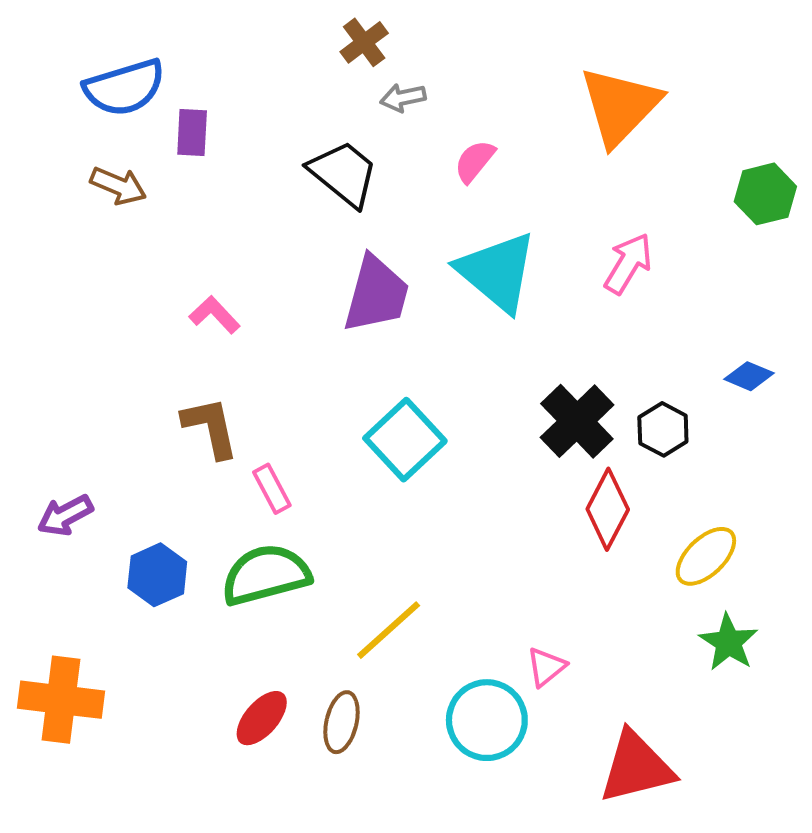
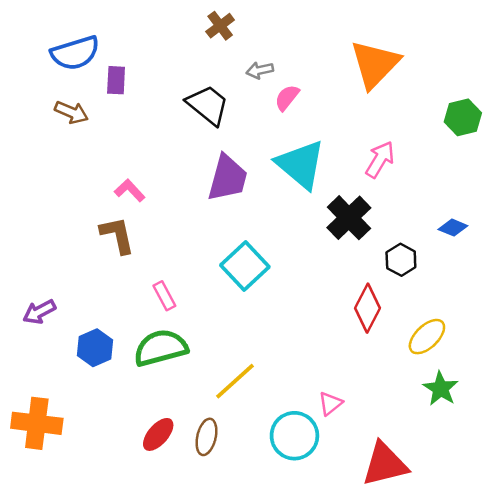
gray arrow: (403, 98) -> (260, 70), moved
black cross: (577, 421) -> (349, 218), moved
brown L-shape: (210, 427) -> (117, 235), moved

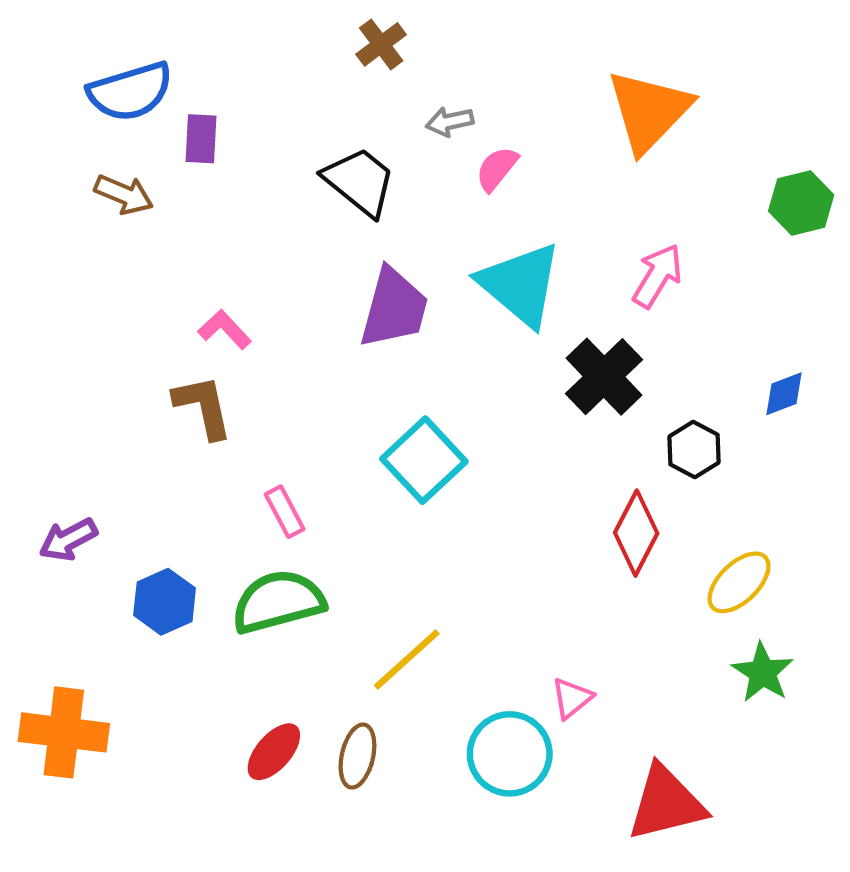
blue diamond: (453, 228) -> (784, 394), turned -44

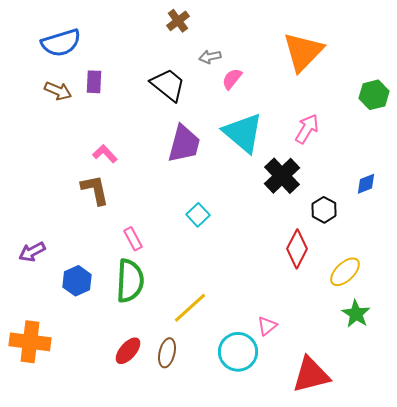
purple rectangle: (201, 139) -> (94, 82), moved
cyan square: (424, 460) -> (198, 215), size x0.6
green semicircle: (278, 602) -> (130, 281), turned 108

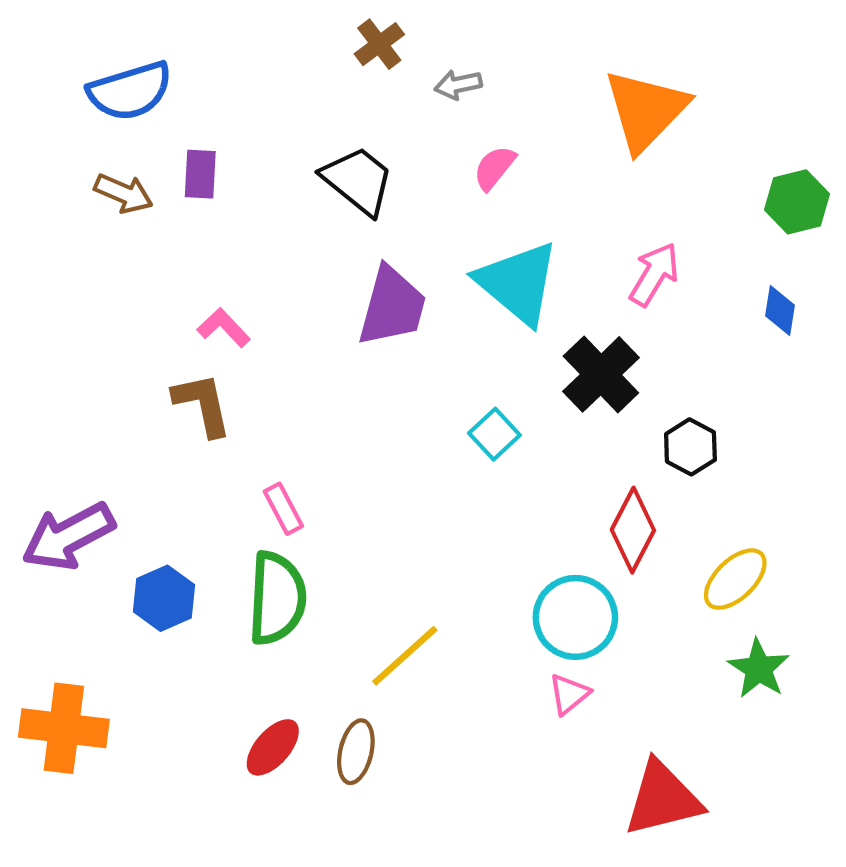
gray arrow: (210, 57) -> (458, 85), moved
blue diamond: (366, 184) -> (780, 311), moved, turned -60
cyan square: (198, 215) -> (494, 434), moved
purple arrow: (32, 252) -> (68, 536), size x1.6
cyan circle: (238, 352) -> (575, 617), moved

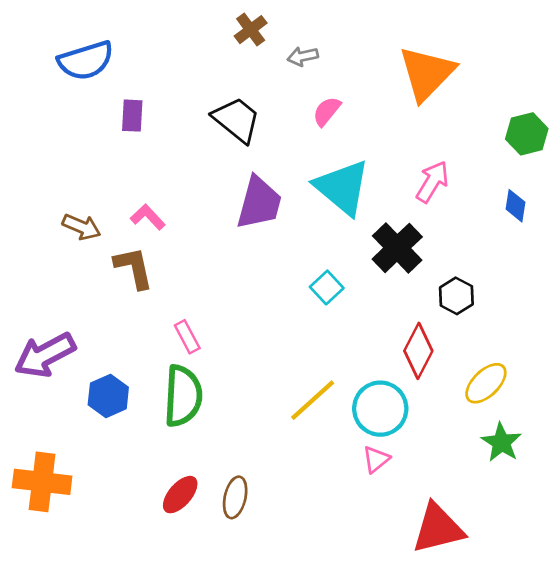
brown arrow: (124, 193) -> (82, 227), moved
yellow line: (405, 656) -> (313, 400), moved

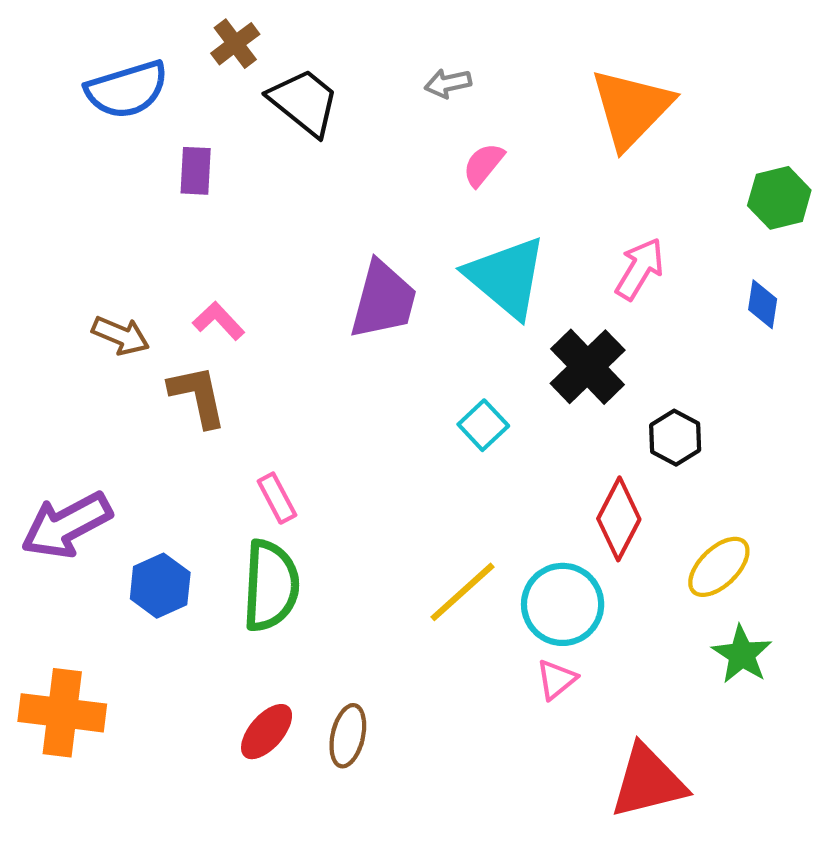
brown cross: (251, 30) -> (235, 44), moved
black trapezoid: (237, 120) -> (304, 102), moved

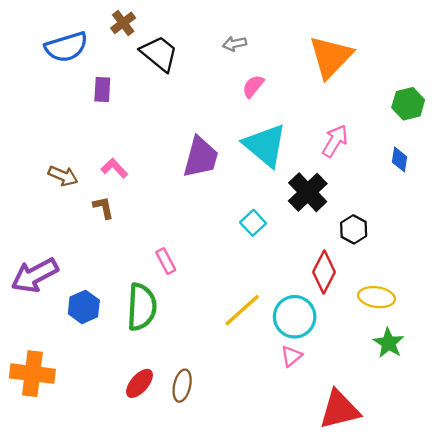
brown L-shape: (198, 396) -> (103, 208), size x0.7
pink rectangle: (277, 498) -> (166, 261), moved
yellow ellipse: (719, 567) -> (377, 297), turned 52

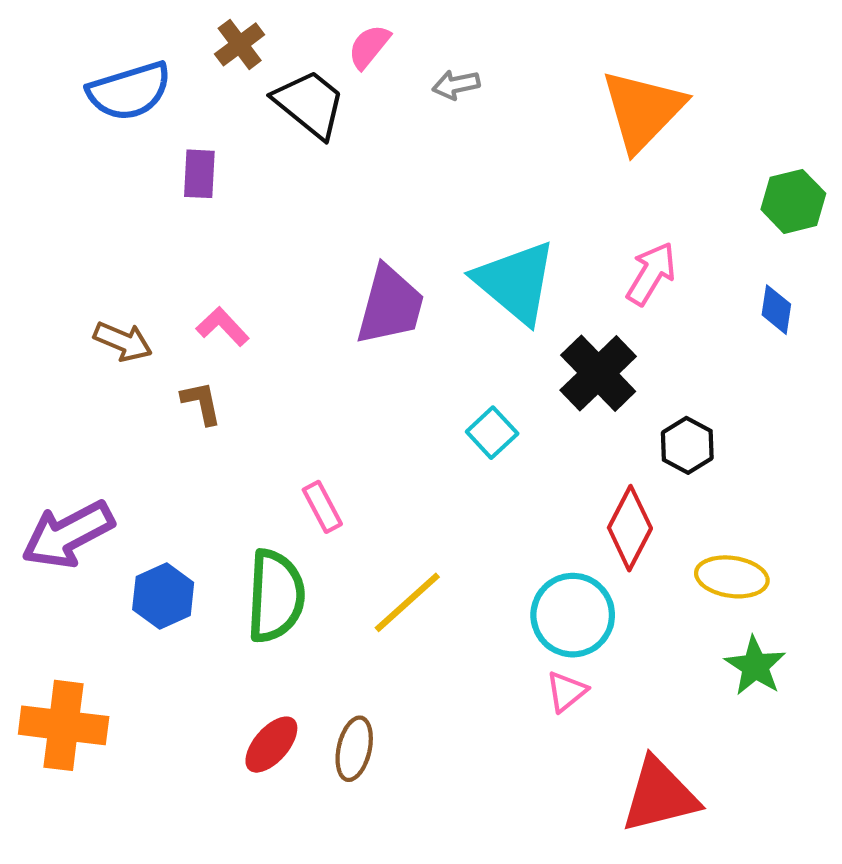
pink semicircle: (253, 86) -> (369, 47), moved
yellow line: (242, 310) -> (407, 602), moved

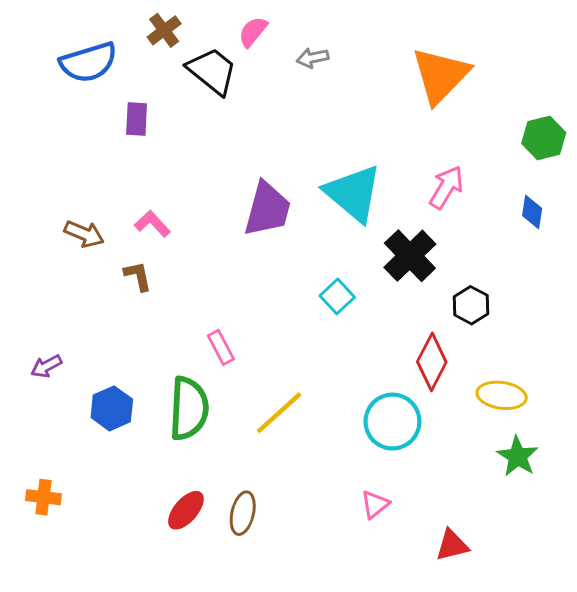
purple arrow: (68, 534) -> (46, 366), size x0.5
pink triangle: (566, 691) -> (375, 504), moved
orange cross: (64, 725) -> (43, 497), size x0.6
red triangle: (660, 795) -> (452, 545), size x0.6

